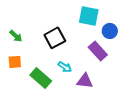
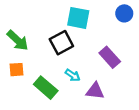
cyan square: (89, 16) -> (78, 18), moved
blue circle: (110, 31) -> (124, 13), moved
green arrow: (16, 36) -> (18, 40), size x1.5

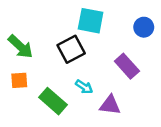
blue circle: (124, 13) -> (144, 27), moved

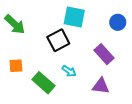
green arrow: (21, 47) -> (15, 24), moved
purple triangle: (110, 105) -> (101, 86), moved

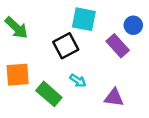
purple rectangle: (104, 54) -> (118, 46), moved
orange square: (16, 66) -> (18, 75), size x1.5

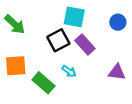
purple rectangle: (118, 46) -> (85, 45), moved
purple triangle: (114, 98) -> (117, 72), moved

